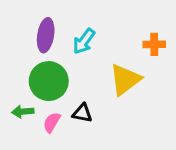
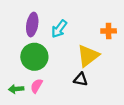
green arrow: (23, 112) -> (16, 89), moved
black triangle: (82, 113) -> (81, 79), moved

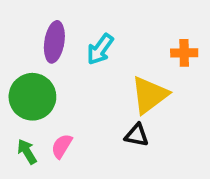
green circle: (34, 57) -> (32, 97), moved
green arrow: (16, 89) -> (27, 152), turned 64

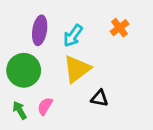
orange cross: (184, 53) -> (120, 28), moved, turned -36
yellow triangle: (149, 95) -> (77, 69), moved

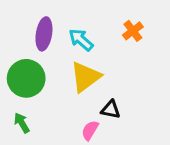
cyan arrow: (73, 36) -> (81, 40), turned 95
pink semicircle: (45, 106) -> (90, 130), moved

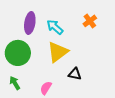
pink semicircle: (90, 130) -> (46, 88), moved

